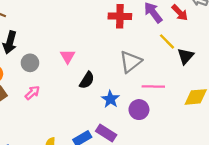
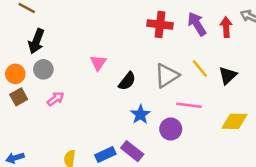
red arrow: (180, 13) -> (226, 27), turned -144
yellow line: (167, 41) -> (200, 69), moved
gray circle: (30, 63) -> (43, 69), moved
black semicircle: (87, 80) -> (127, 81), moved

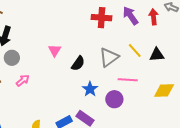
black triangle: (228, 75) -> (157, 55), turned 42

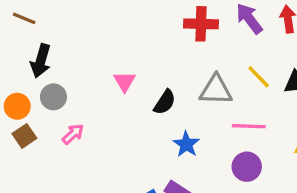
gray triangle: (109, 57) -> (216, 90), turned 40
purple circle: (114, 99) -> (247, 167), moved

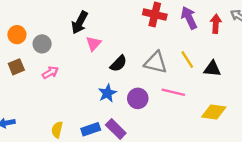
black arrow: (41, 61) -> (80, 23), moved
orange circle: (17, 106) -> (17, 35), moved
blue star: (186, 144) -> (107, 93), moved
purple circle: (247, 167) -> (138, 98), moved

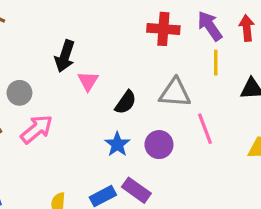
yellow line: (187, 59) -> (216, 63), moved, turned 42
pink arrow: (50, 73) -> (37, 129), size x1.5
pink line: (173, 92) -> (205, 129), turned 65

